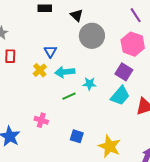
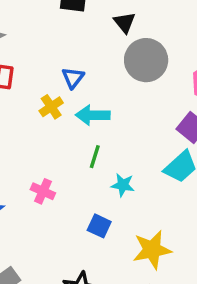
cyan star: (89, 84) -> (123, 185), moved
green line: (69, 96) -> (95, 157), turned -56
yellow star: (109, 146) -> (152, 250), turned 30

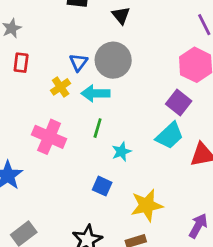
gray circle: (146, 60) -> (113, 60), moved
cyan star: (123, 185) -> (121, 152), turned -30
pink cross: (43, 191) -> (49, 137), moved, size x1.6

